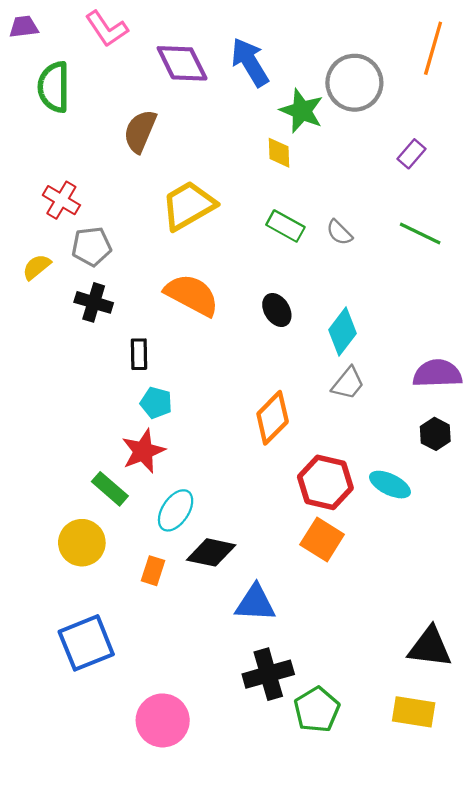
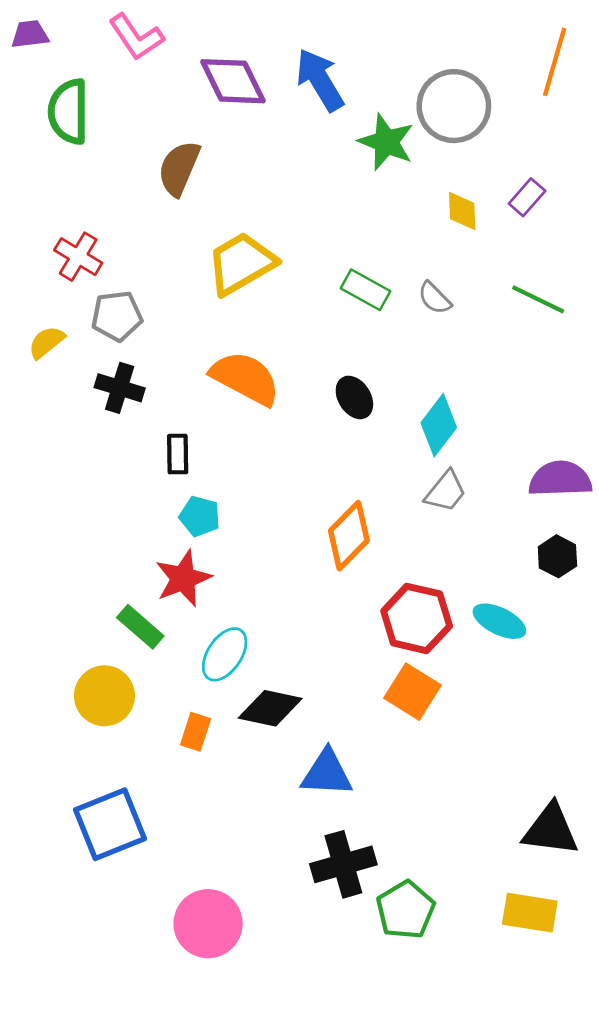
yellow diamond: (279, 153) -> (462, 211), moved

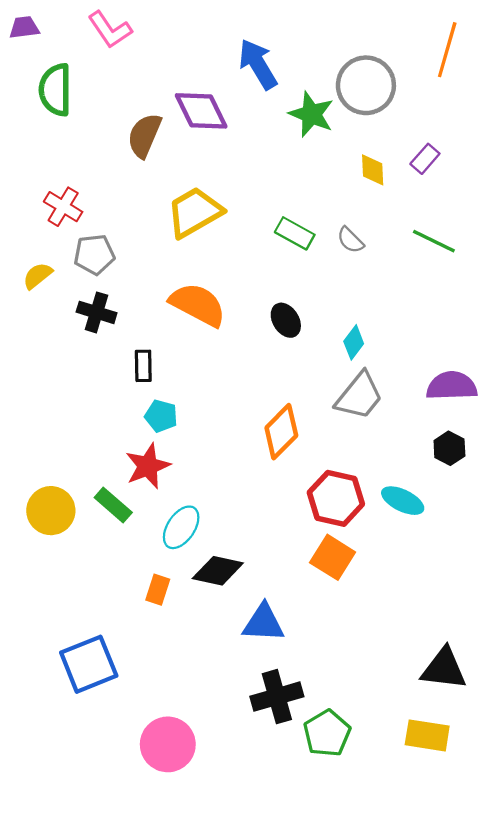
purple diamond: (233, 81) -> (201, 111), moved
cyan diamond: (439, 425) -> (354, 342), size x0.7
gray trapezoid: (446, 491) -> (359, 396), size x1.4
yellow circle: (104, 696) -> (51, 511), moved

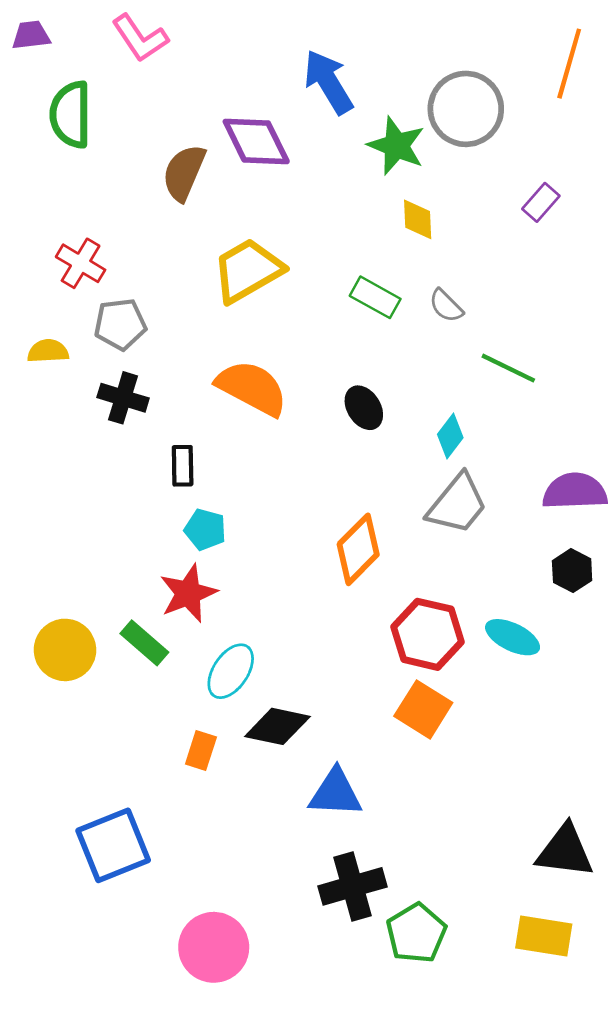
yellow diamond: (373, 170) -> (418, 219), moved
green line: (434, 241) -> (508, 368), moved
yellow semicircle: (38, 276) -> (48, 351), turned 36

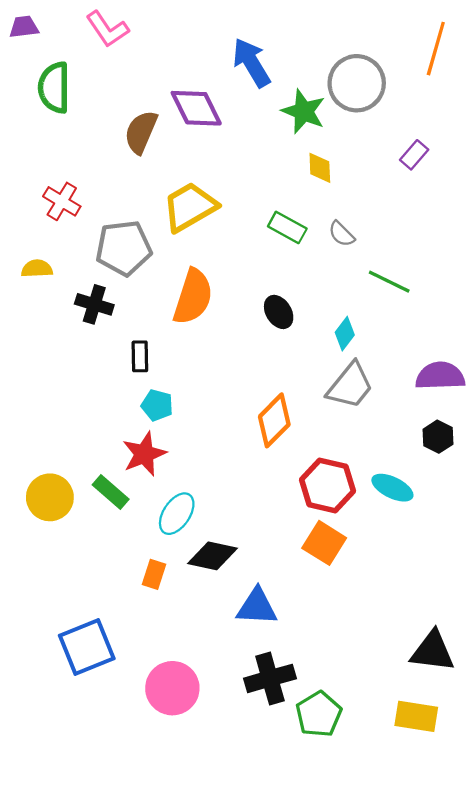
gray pentagon: (120, 324) -> (124, 248), moved, size x1.4
orange semicircle: (252, 388) -> (193, 297), turned 80
pink circle: (214, 947) -> (172, 688), moved

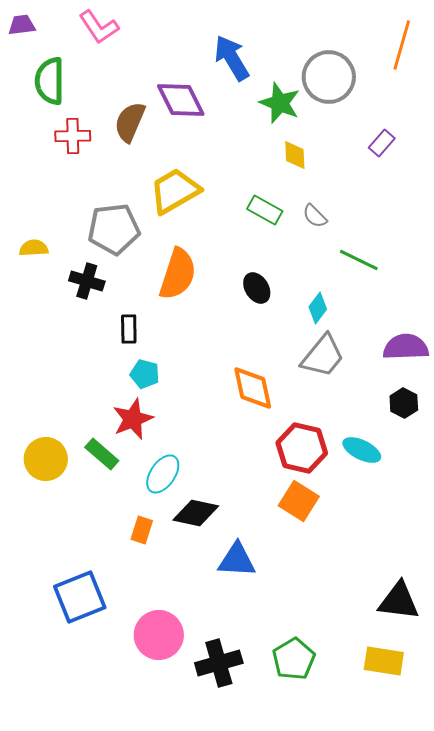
red cross: (62, 201) -> (73, 136), moved, turned -32
orange diamond: (274, 420) -> (253, 388), turned -57
black cross: (270, 678) -> (219, 663), moved

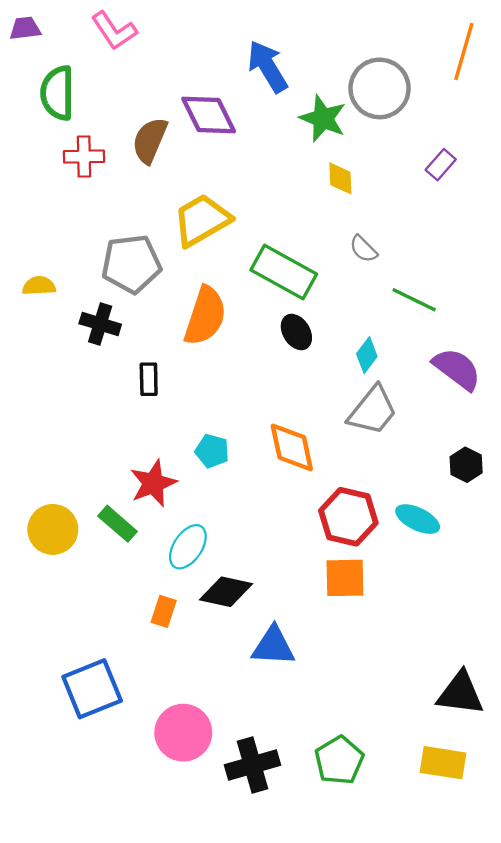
green rectangle: (265, 210) -> (284, 272), moved, size x1.6
purple semicircle: (406, 347) -> (457, 369), moved, turned 39
cyan pentagon: (145, 374) -> (212, 451), moved
orange square: (299, 501) -> (345, 578), turned -33

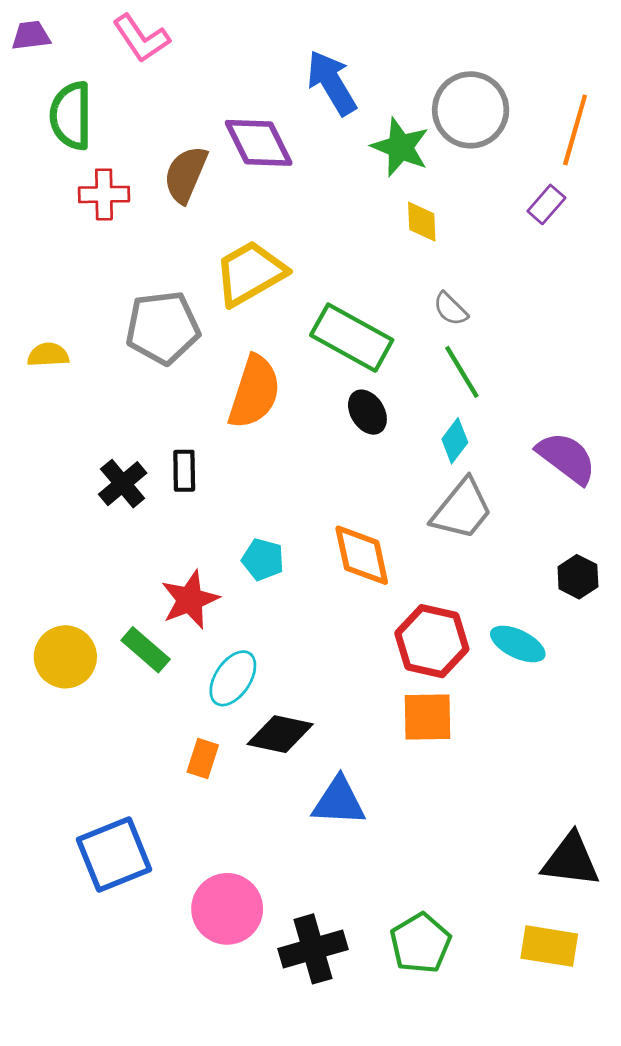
orange line: (464, 51) -> (575, 130), moved
green line: (414, 300) -> (462, 372), moved, turned 33
black cross: (100, 324) -> (123, 484), moved, turned 33

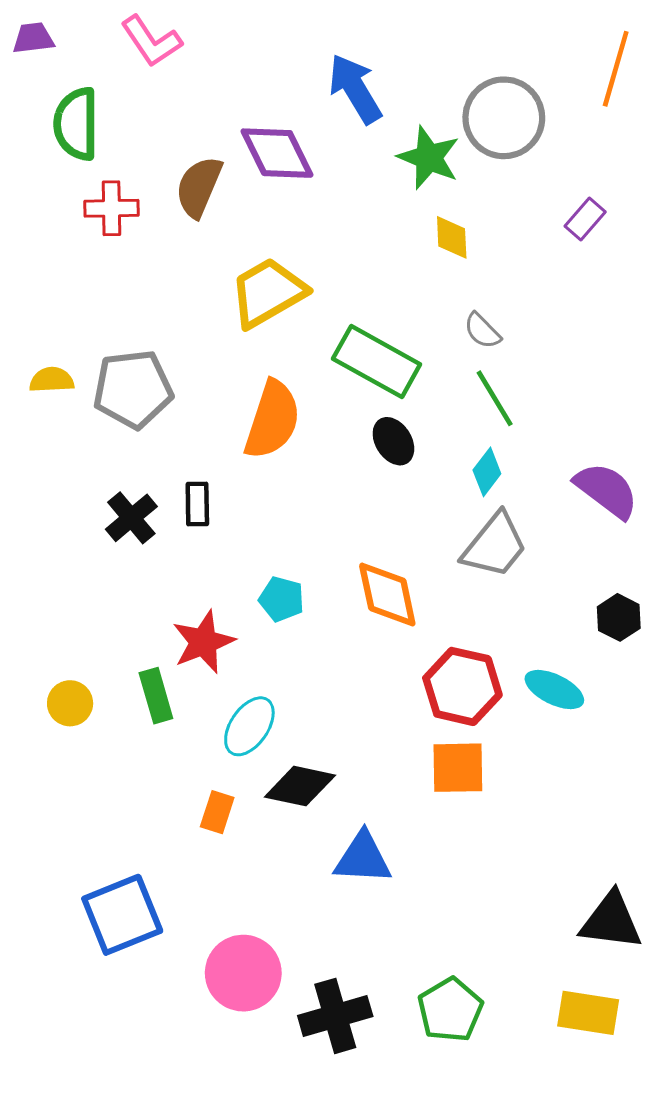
orange line: (575, 130) -> (616, 69), moved
gray pentagon: (163, 328) -> (133, 389), moved
green rectangle: (146, 650) -> (156, 696), turned 33
yellow circle: (65, 657) -> (70, 703), size x0.7

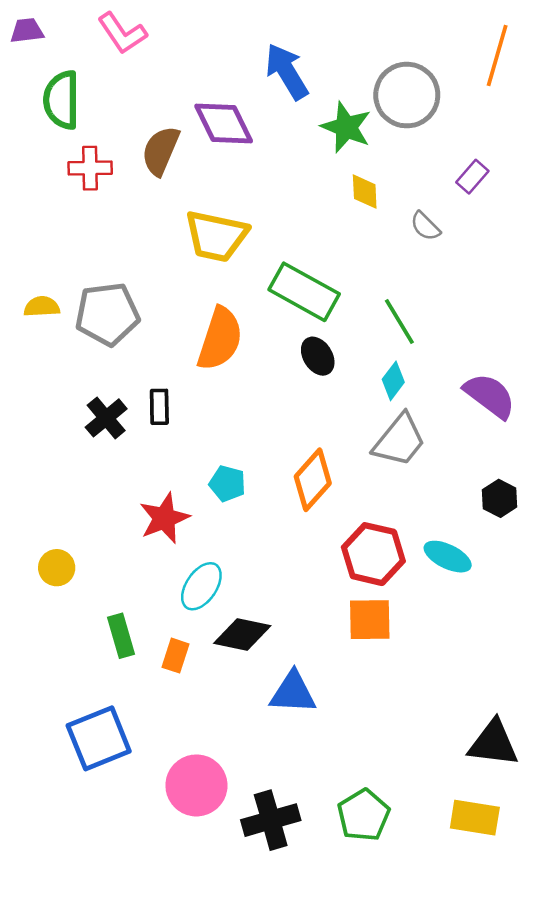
yellow trapezoid: (268, 293) -> (216, 236), turned -138
gray semicircle: (482, 331) -> (425, 226), moved
orange diamond: (387, 594) -> (313, 480), turned 54
green rectangle: (156, 696) -> (121, 636), moved

